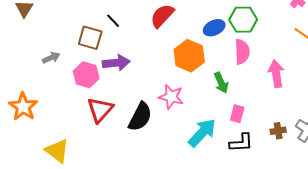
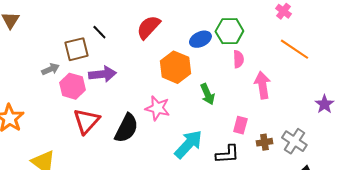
brown square: (90, 38) -> (76, 49), turned -30
pink semicircle: (242, 52) -> (238, 59), moved, size x0.7
gray arrow: (51, 58) -> (50, 69), moved
pink rectangle: (237, 114) -> (240, 125), moved

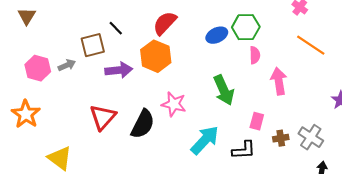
orange hexagon: (175, 67) -> (156, 56), moved
pink hexagon: (72, 86) -> (38, 68), moved
green arrow: (207, 94) -> (224, 90), size x1.4

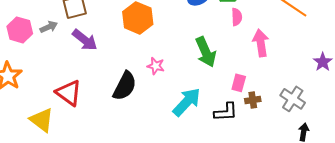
purple arrow: (119, 70) -> (85, 40), moved, turned 44
pink star: (174, 104) -> (156, 66), size x0.7
red triangle: (103, 117) -> (69, 93), moved, turned -36
brown cross: (281, 138) -> (253, 100), moved

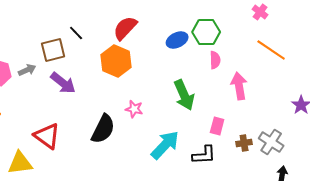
brown cross: (253, 100) -> (244, 143), moved
yellow triangle: (42, 120) -> (20, 163), turned -44

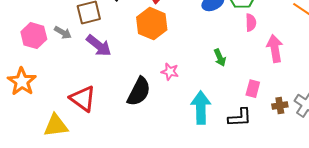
gray arrow: (27, 70) -> (63, 33), turned 54
green arrow: (184, 95) -> (220, 58), size x0.6
cyan arrow: (165, 145) -> (201, 108), turned -44

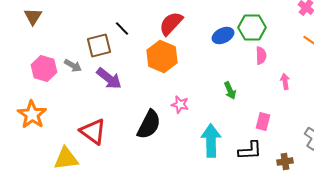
pink arrow: (275, 49) -> (285, 82), size x0.6
brown cross: (280, 106) -> (285, 162), moved

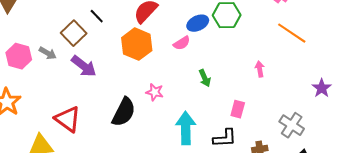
brown square: (99, 46) -> (74, 33), turned -30
pink semicircle: (261, 56) -> (182, 43), moved, turned 60

